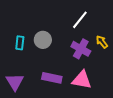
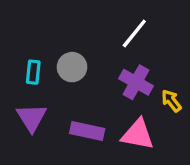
yellow arrow: (102, 42) -> (171, 101), moved
purple triangle: (15, 82) -> (32, 118), moved

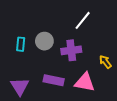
purple cross: (136, 82) -> (71, 50), moved, turned -36
purple triangle: (32, 118) -> (20, 86), moved

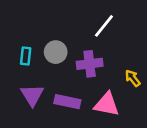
purple triangle: (20, 86) -> (32, 95), moved

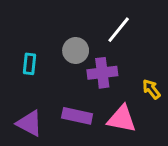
gray circle: (56, 52) -> (76, 50), moved
purple triangle: (32, 95) -> (30, 123), moved, turned -30

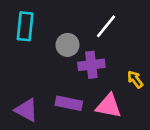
cyan rectangle: (30, 64) -> (25, 26), moved, size x1.5

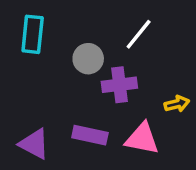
yellow arrow: (135, 79) -> (177, 104), turned 114

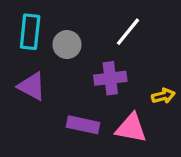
gray circle: (88, 59) -> (67, 45), moved
purple triangle: (34, 144) -> (32, 86), moved

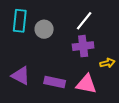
purple cross: (110, 78) -> (83, 46), moved
purple triangle: (32, 86) -> (21, 76), moved

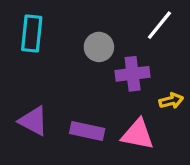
white line: (84, 21) -> (159, 25), moved
gray circle: (44, 29) -> (99, 47), moved

